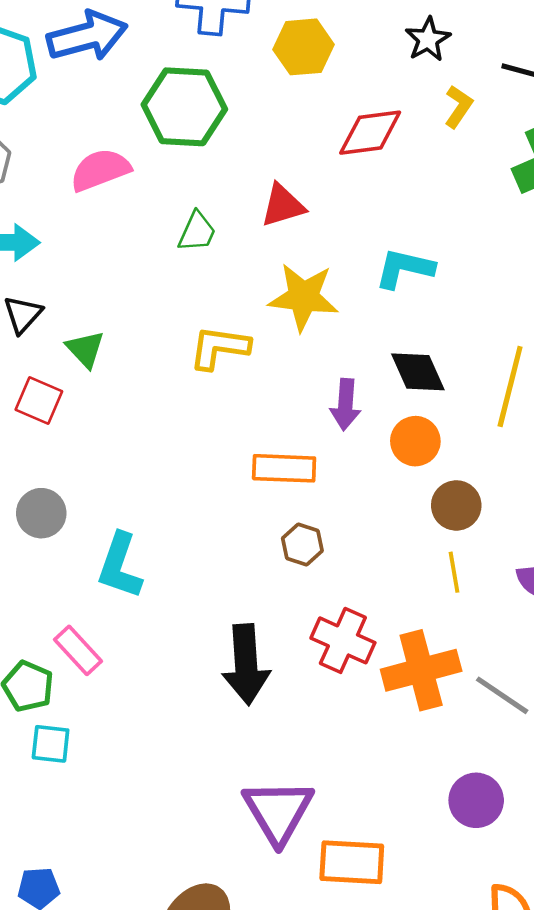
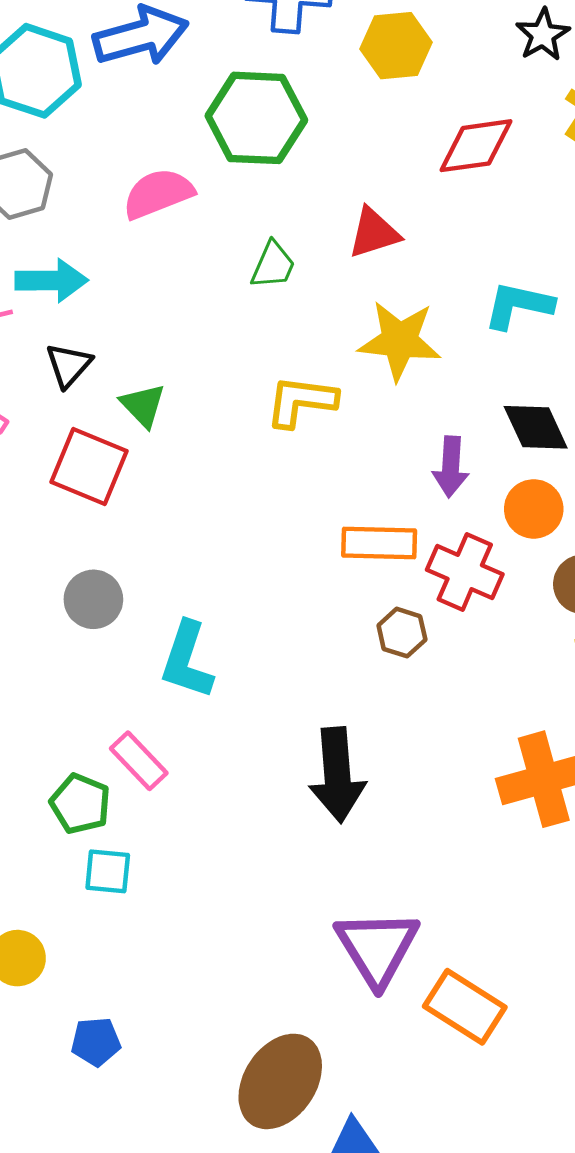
red square: (39, 401) -> (89, 467), size x1.4
red cross: (343, 640) -> (465, 572), moved
orange rectangle: (352, 862) -> (465, 1007), turned 30

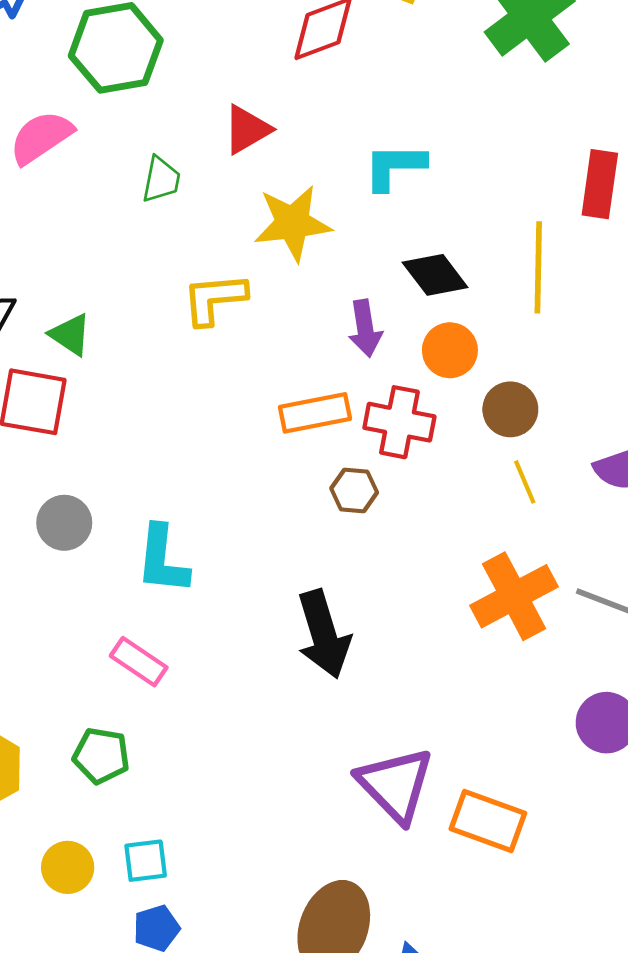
green pentagon: (80, 804) -> (101, 756), moved
cyan square: (108, 871) -> (146, 861), moved

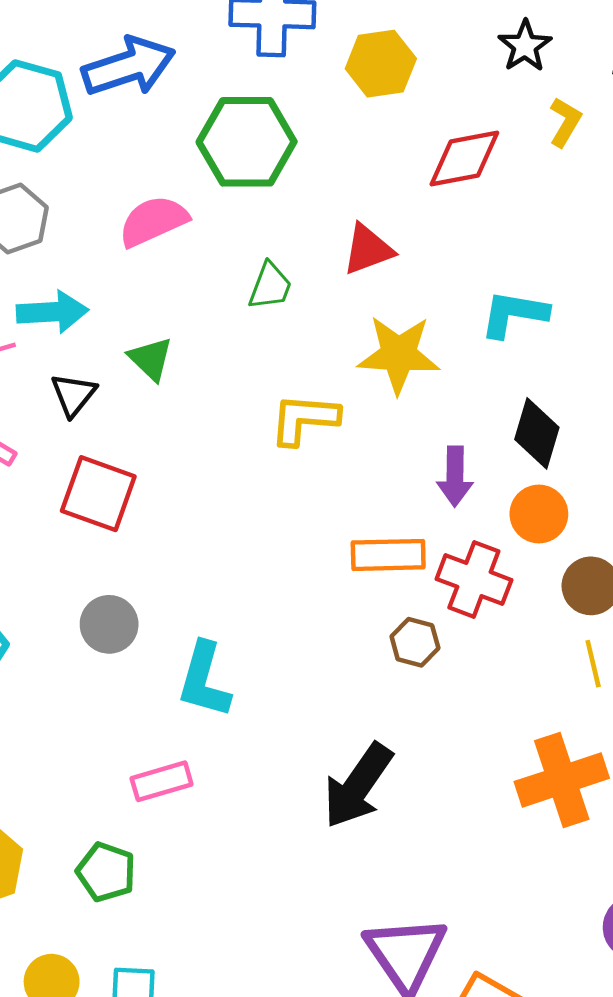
black diamond: (435, 275) -> (537, 433), turned 44
green triangle: (70, 335) -> (151, 359), moved
black arrow: (324, 634) -> (358, 786), turned 42
pink rectangle: (139, 662) -> (162, 781), turned -60

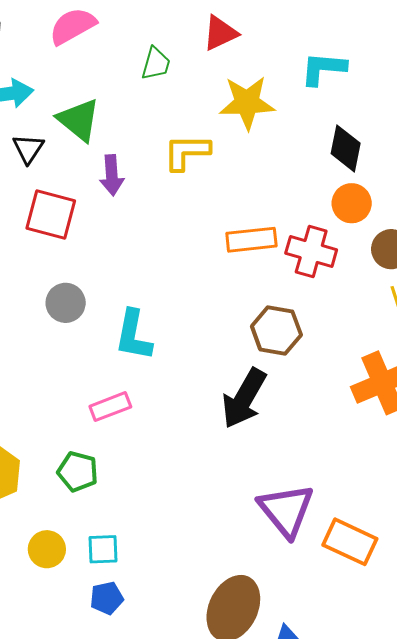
green triangle: (151, 359) -> (79, 120), size x1.4
purple arrow: (455, 476) -> (112, 175), moved
brown hexagon: (415, 642) -> (276, 330), moved, size x1.5

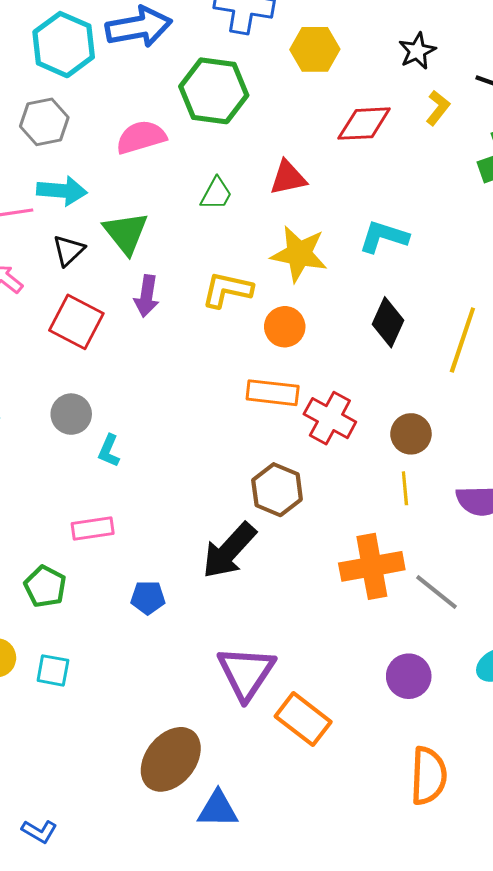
orange circle: (352, 203) -> (285, 327), moved
cyan L-shape: (133, 335) -> (109, 451), moved, size x0.6
blue pentagon: (107, 598) -> (148, 598), moved

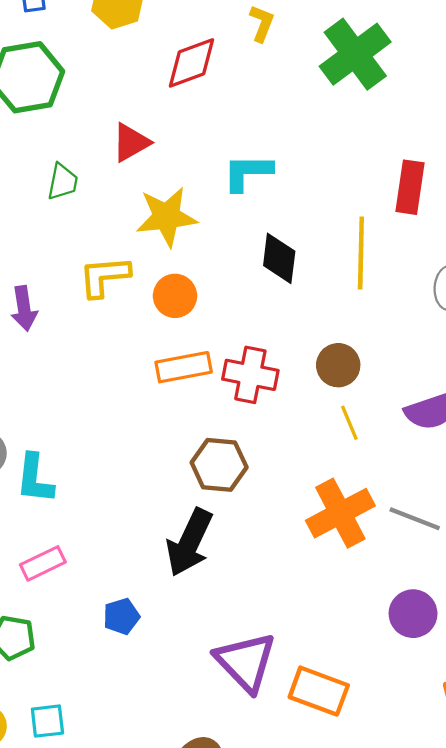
cyan L-shape: (109, 451) -> (35, 479), size x1.5

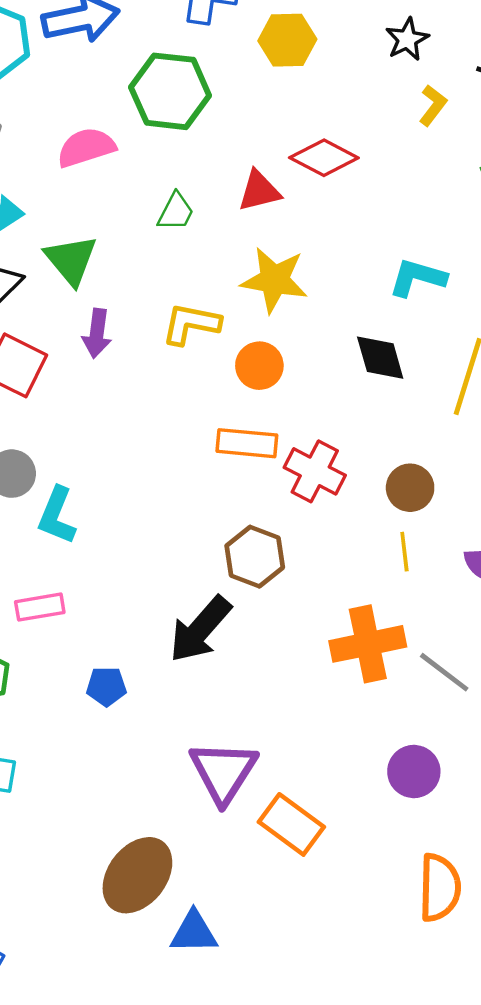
red diamond: (191, 63) -> (324, 158), moved, turned 32
cyan L-shape: (247, 172) -> (418, 278), moved
black diamond: (279, 258) -> (380, 358), turned -39

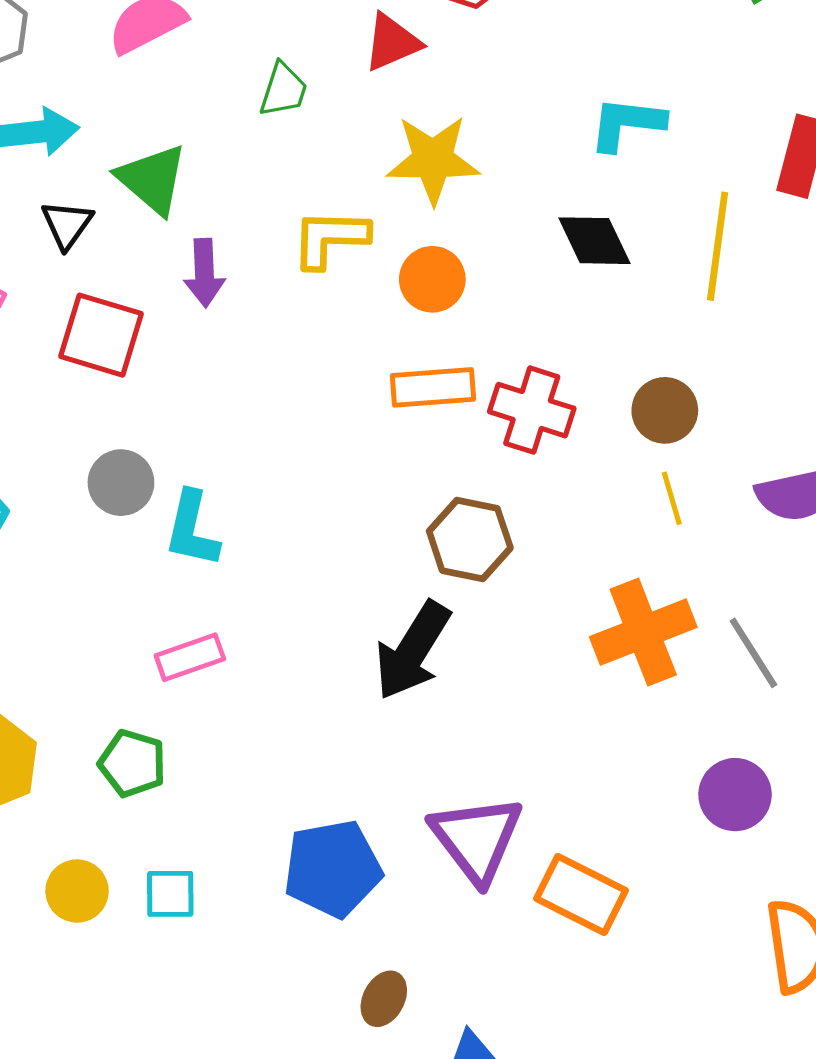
gray line: (444, 672) -> (753, 653), turned 30
blue pentagon: (106, 686) -> (333, 869), moved, size x1.8
brown ellipse: (137, 875) -> (384, 999), size x0.5

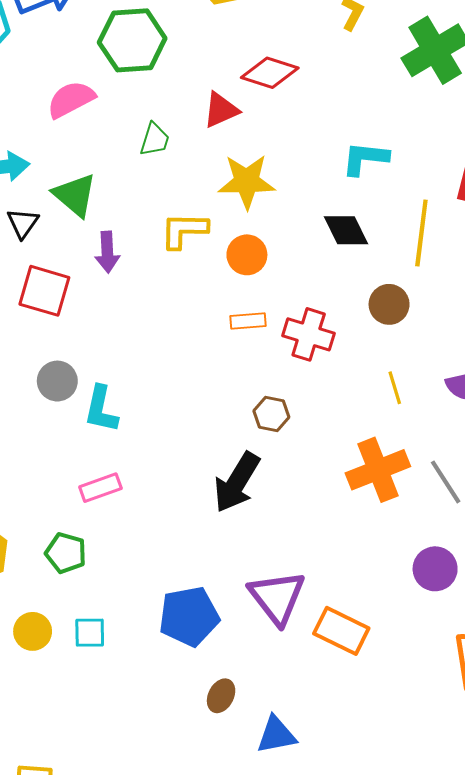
orange rectangle: (433, 387) -> (248, 321), size x0.7
brown circle: (665, 410) -> (389, 304), moved
brown hexagon: (470, 540) -> (271, 414), size x0.7

